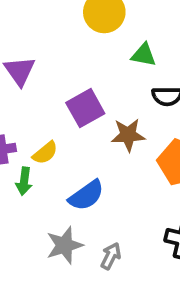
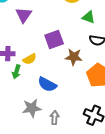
blue semicircle: (86, 195) -> (47, 84), turned 54
gray arrow: (111, 256) -> (55, 118), turned -32

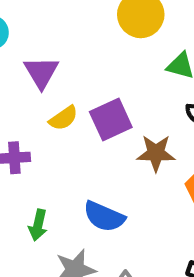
yellow semicircle: (30, 59) -> (64, 118), moved
green arrow: (16, 72) -> (38, 225), moved

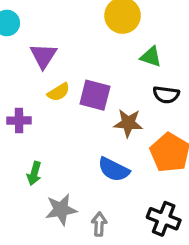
purple square: (111, 119) -> (95, 95), turned 36
blue semicircle: (104, 217) -> (114, 169), moved

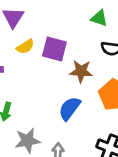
blue semicircle: (114, 169) -> (70, 108), turned 100

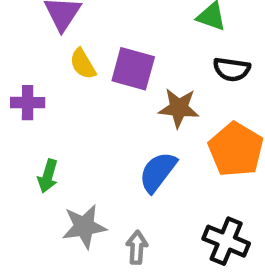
yellow semicircle: (25, 47) -> (83, 64), turned 90

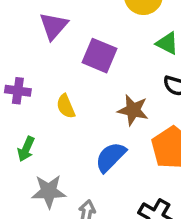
yellow semicircle: (83, 64) -> (66, 106), moved
purple square: (133, 69) -> (100, 56), moved

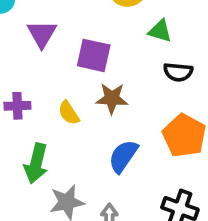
brown star: (133, 110) -> (112, 98), moved
green arrow: (26, 149) -> (36, 163), size x1.5

